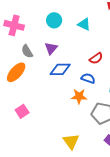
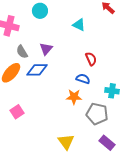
cyan circle: (54, 20) -> (40, 11), moved
red semicircle: (96, 58) -> (91, 59), turned -80
blue diamond: (60, 69) -> (37, 70), moved

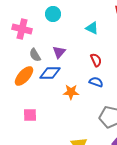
red semicircle: (91, 59) -> (96, 60), moved
orange star: (74, 97) -> (71, 92), moved
pink square: (17, 112) -> (30, 115), turned 32

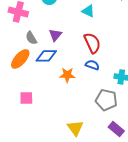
red semicircle: (96, 60) -> (92, 43), size x1.5

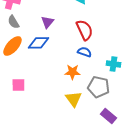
gray semicircle: (31, 38) -> (13, 22), moved
orange star: (67, 75) -> (72, 72), moved
yellow triangle: (75, 128) -> (73, 99), moved

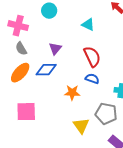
orange star: (72, 72) -> (72, 93), moved
pink square: (18, 85) -> (26, 112), size x1.5

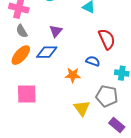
red semicircle: (92, 57) -> (107, 39), moved

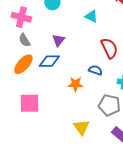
yellow triangle: (82, 108) -> (81, 127), moved

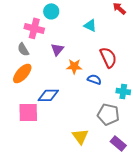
pink cross: (21, 17) -> (34, 28), moved
blue diamond: (49, 61) -> (48, 95), moved
orange star: (75, 84) -> (74, 66), moved

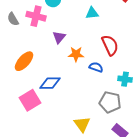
cyan triangle: (90, 25) -> (92, 13), turned -32
gray semicircle: (23, 49) -> (13, 19), moved
pink square: (28, 112) -> (30, 100), turned -30

